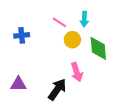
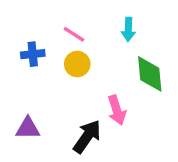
pink line: (59, 22) -> (74, 34), moved
yellow circle: (72, 40) -> (77, 64), moved

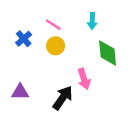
blue cross: (33, 54) -> (24, 39), turned -35

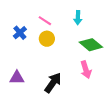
green diamond: (108, 53) -> (91, 45), turned -45
pink arrow: (84, 79) -> (86, 70), moved

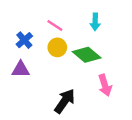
green diamond: (91, 45) -> (87, 55), moved
purple triangle: (17, 78) -> (21, 69), moved

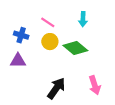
blue cross: (24, 40) -> (21, 35), turned -32
pink arrow: (105, 85) -> (95, 85), moved

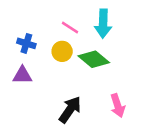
cyan arrow: (83, 19) -> (103, 24), size x1.5
pink line: (48, 22) -> (70, 28), moved

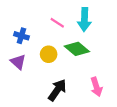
yellow circle: (62, 51) -> (49, 54), moved
purple triangle: (22, 75) -> (18, 62), turned 42

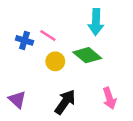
pink line: (57, 23) -> (48, 36), moved
purple triangle: (18, 62) -> (17, 99), moved

